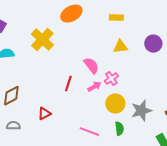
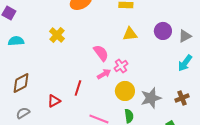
yellow cross: (42, 40) -> (57, 35), moved, size x0.7
red line: (68, 84) -> (78, 88), moved
gray semicircle: (13, 126) -> (23, 113), turned -32

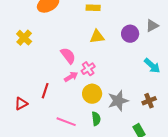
gray triangle: (185, 36) -> (152, 26), moved
cyan arrow: (185, 63) -> (152, 66), turned -84

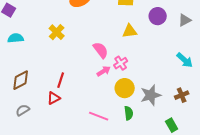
purple circle: (130, 34) -> (158, 16), moved
red line: (45, 91) -> (61, 80), moved

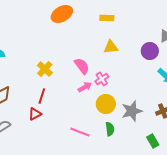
purple circle: (158, 16) -> (150, 51), moved
yellow cross: (57, 32) -> (45, 69), moved

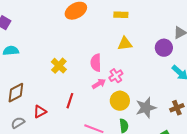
pink semicircle: (82, 66) -> (96, 63), turned -144
red line: (42, 96) -> (70, 101), moved
red triangle: (35, 114) -> (40, 112), moved

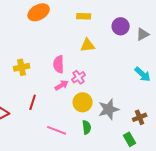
purple circle: (164, 48) -> (121, 26), moved
yellow cross: (59, 66) -> (22, 67), turned 35
brown cross: (177, 108) -> (140, 117), moved

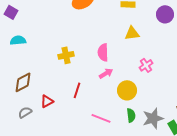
pink cross: (79, 77) -> (146, 65), moved
gray star: (109, 109) -> (153, 118), moved

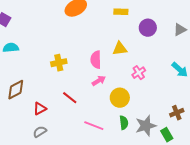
purple circle: (165, 14) -> (148, 28), moved
yellow triangle: (132, 33) -> (120, 49), moved
red line: (77, 90) -> (70, 98), turned -70
gray semicircle: (25, 112) -> (40, 132), moved

